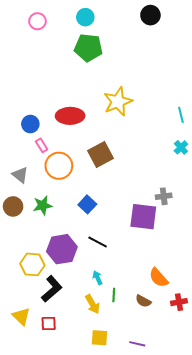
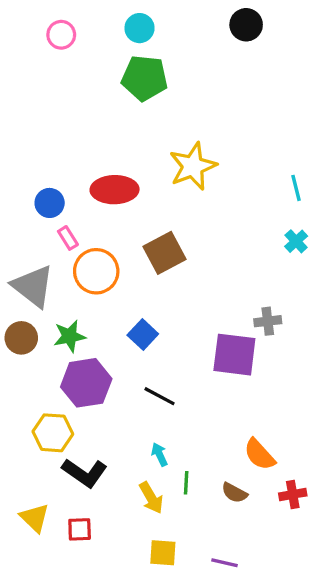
gray triangle: (20, 175) -> (33, 286), size x1.6
purple hexagon: (62, 249) -> (86, 383), moved
black L-shape: (52, 289) -> (85, 473), turned 76

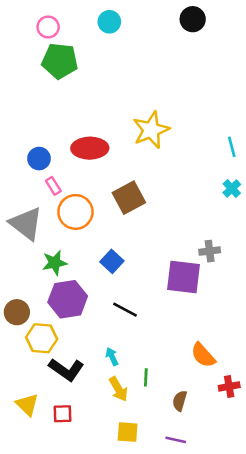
green pentagon: (145, 78) -> (60, 61), moved
brown circle: (21, 338) -> (17, 312), moved
cyan arrow: (159, 454) -> (112, 357), moved
brown semicircle: (234, 493) -> (180, 401), moved, turned 78

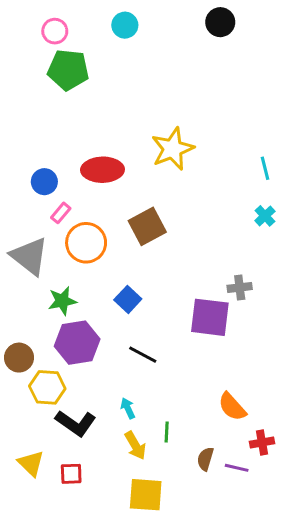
pink rectangle: (53, 186) -> (61, 213), turned 72
yellow square: (128, 432) -> (146, 495), size x1.4
purple line: (176, 440) -> (237, 468), moved

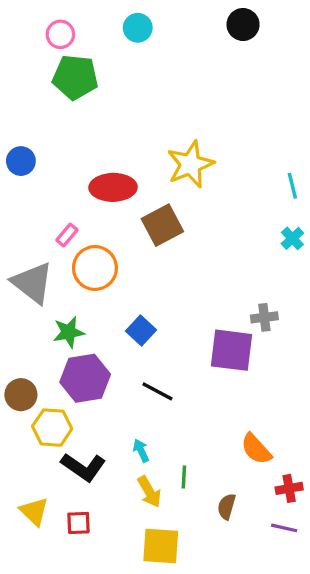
blue circle: (44, 182) -> (21, 161), moved
brown square: (147, 226) -> (162, 225), moved
purple line: (237, 468) -> (284, 528), moved

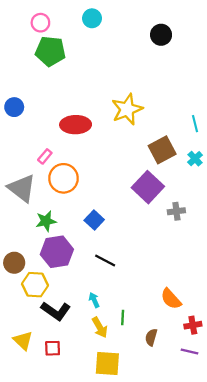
black circle: (243, 24) -> (161, 35), moved
brown square: (162, 225) -> (162, 150), moved
purple square: (232, 350) -> (148, 187), moved, turned 36

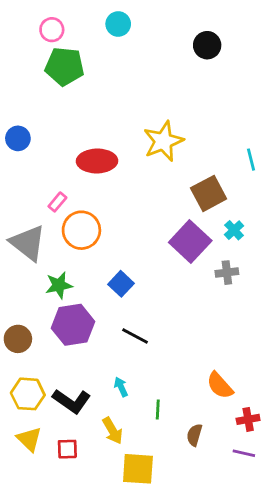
cyan cross: (195, 159) -> (234, 230), moved
yellow hexagon: (35, 285) -> (28, 394), moved
yellow arrow: (100, 327) -> (113, 431), moved

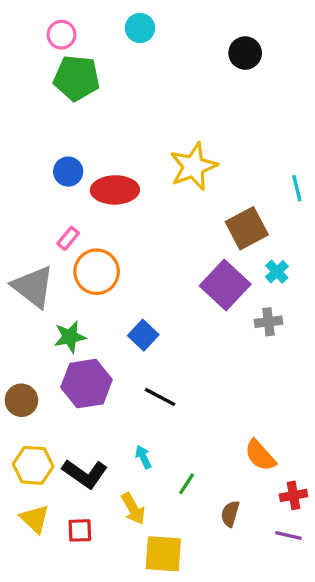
blue circle: (18, 138) -> (68, 172), moved
green line: (158, 410) -> (187, 484), turned 30

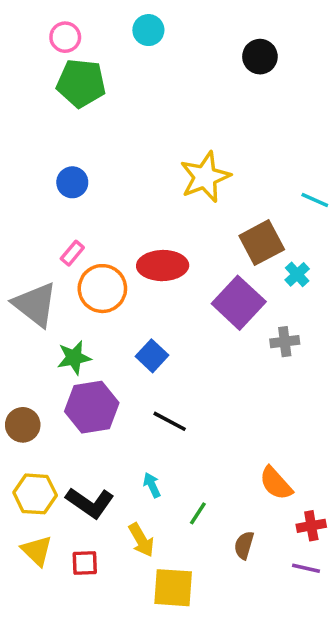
cyan line: (297, 188) -> (315, 200), turned -52
red ellipse: (115, 190) -> (163, 266), moved
cyan cross: (277, 272) -> (297, 274), moved

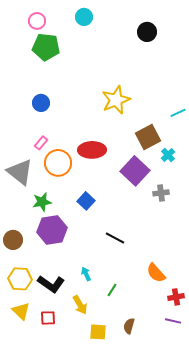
cyan line: (315, 200) -> (178, 113), turned -49
black line: (170, 421) -> (115, 238), moved
brown semicircle: (244, 545) -> (129, 326), moved
yellow square: (173, 588) -> (98, 332), size x0.7

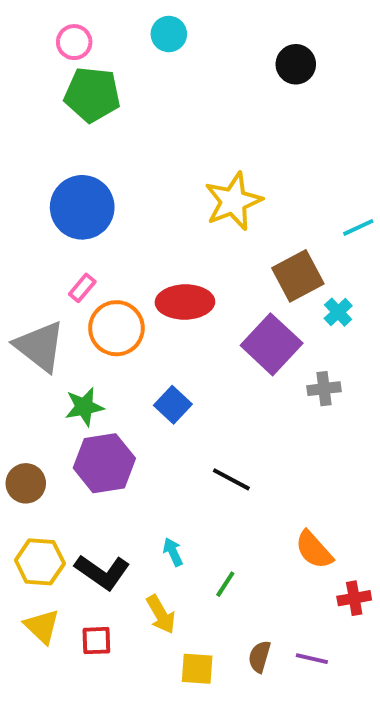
blue circle: (41, 103) -> (82, 207), size x1.8
purple line: (173, 321) -> (312, 659), moved

